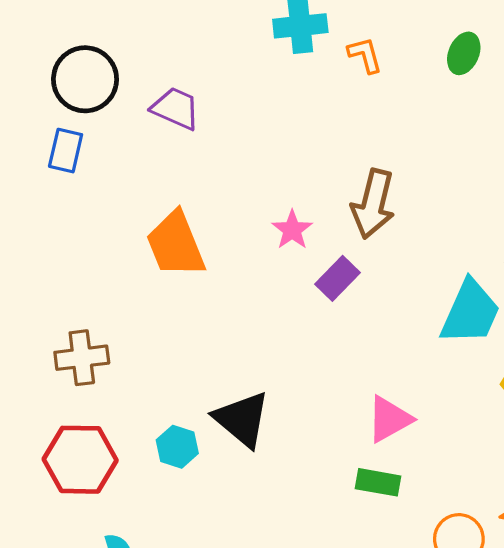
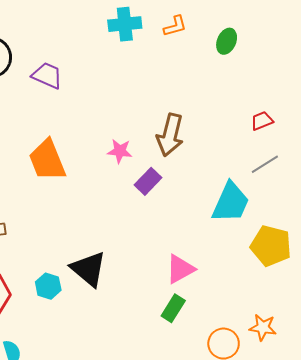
orange L-shape: (365, 55) -> (175, 26), moved, turned 90
pink star: (292, 230) -> (120, 151), turned -30
green rectangle: (378, 482) -> (173, 308), turned -68

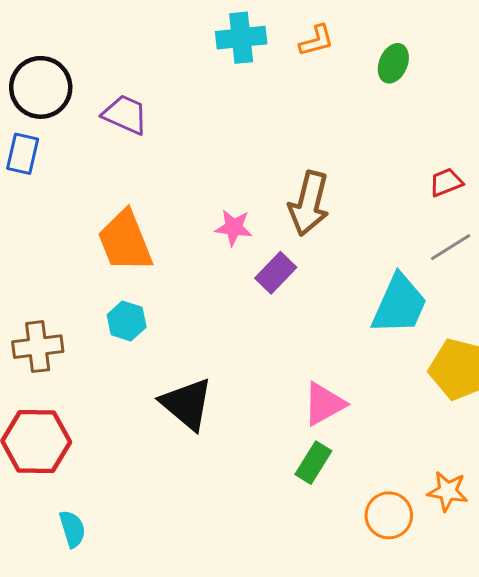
cyan hexagon: (48, 286) -> (127, 321), moved

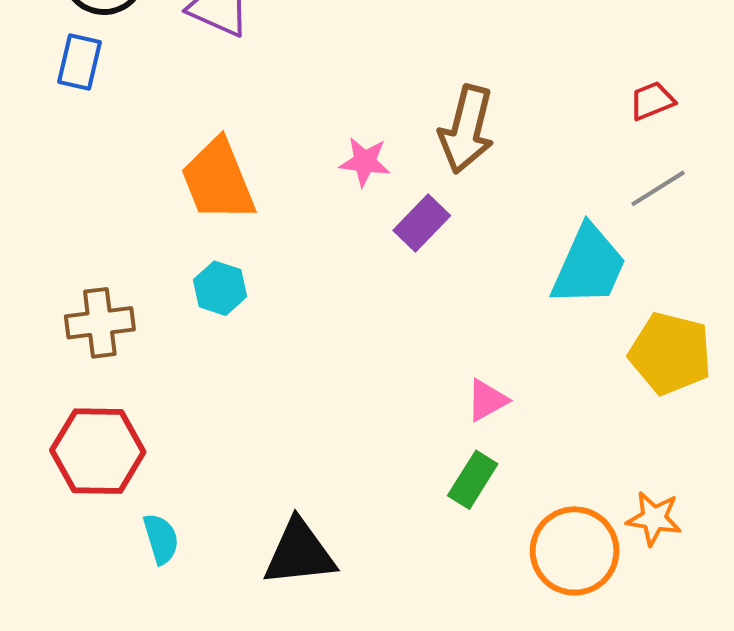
black triangle: (187, 404) -> (300, 553), moved, turned -46
pink triangle: (324, 404) -> (487, 400), size x0.7
orange circle: (389, 515) -> (575, 551), size x1.4
cyan semicircle: (72, 529) -> (161, 539), moved

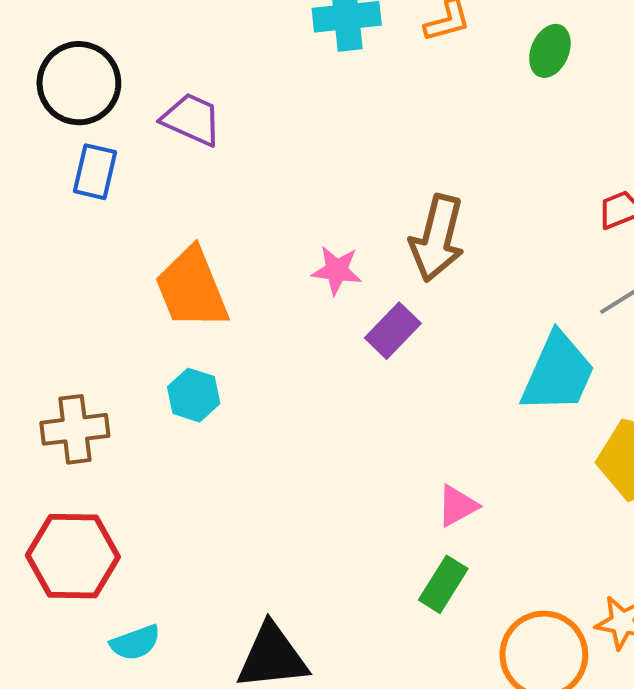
blue rectangle: (79, 62) -> (95, 172), moved
cyan semicircle: (161, 539) -> (135, 643), turned 87

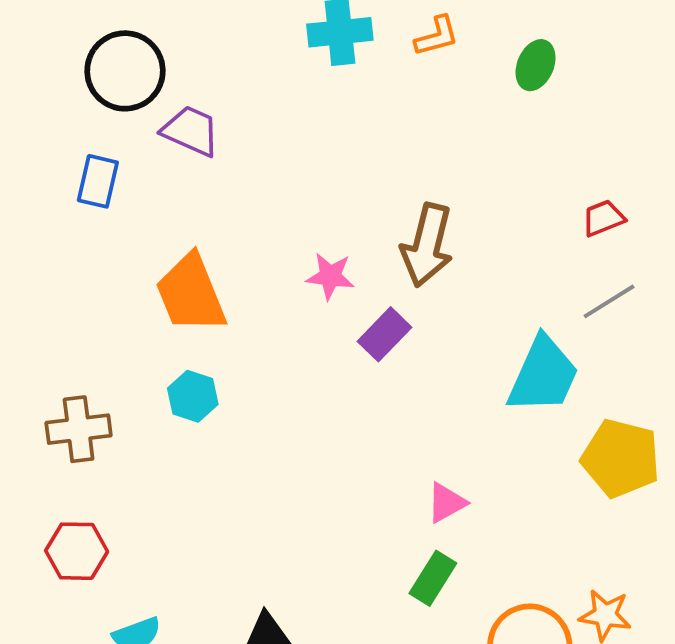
black circle: (79, 83) -> (125, 71), moved
red hexagon: (73, 556) -> (77, 551), size x0.7

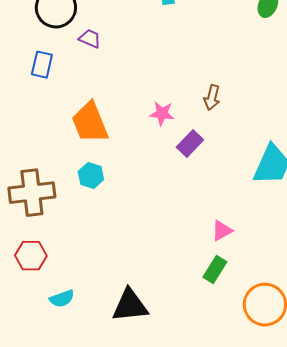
purple trapezoid: (191, 131) -> (90, 39), size x0.7
brown arrow: (427, 245) -> (212, 98), size x0.6
brown cross: (79, 429) -> (32, 193), size x1.4

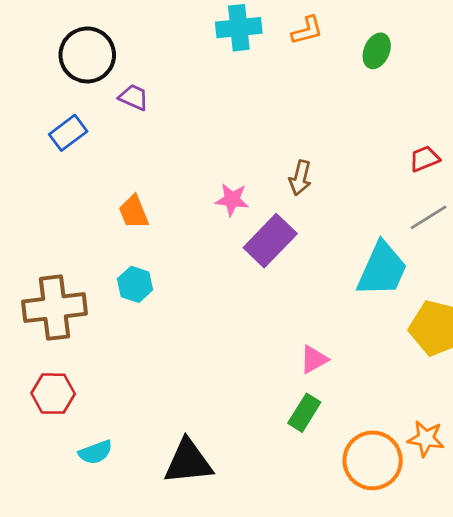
blue rectangle: (42, 65) -> (68, 133), turned 40
orange trapezoid: (90, 123) -> (134, 212), size x0.6
purple rectangle: (190, 144) -> (270, 241), size x1.4

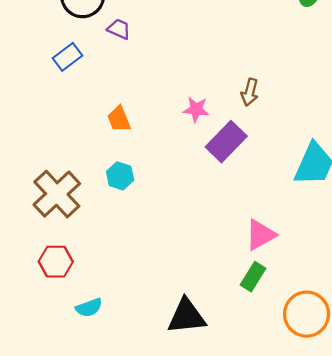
brown cross: (54, 308) -> (57, 194), turned -36
pink triangle: (314, 359) -> (260, 235), size x1.4
black triangle: (188, 462) -> (187, 316), moved

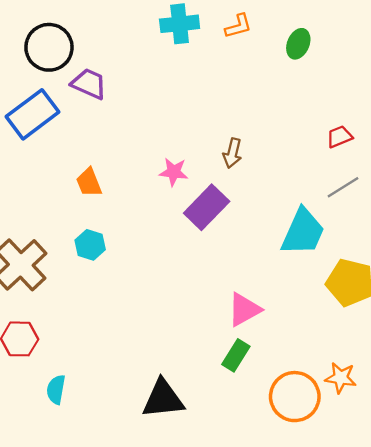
purple trapezoid: (119, 29) -> (89, 84), size x1.4
blue rectangle: (68, 57) -> (33, 114), size x1.6
cyan semicircle: (89, 308) -> (56, 390), turned 120

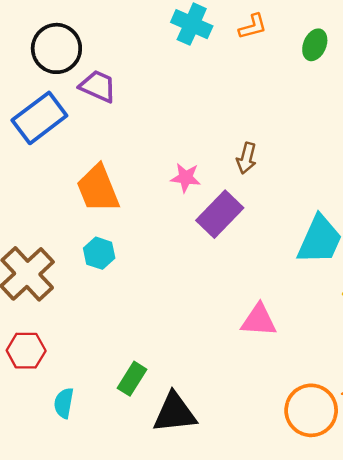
cyan cross: (180, 24) -> (192, 24), turned 30
orange trapezoid: (89, 183) -> (98, 189), size x1.6
pink triangle: (244, 310) -> (259, 320), turned 33
green rectangle: (236, 355) -> (132, 379), moved

